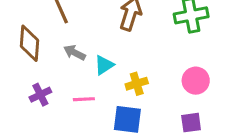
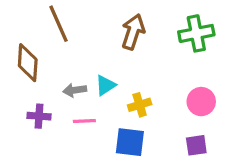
gray arrow: (75, 53) -> (75, 90), moved, turned -35
purple cross: (40, 95) -> (39, 116), turned 30

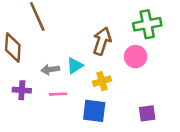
brown arrow: (133, 32) -> (102, 41), moved
pink circle: (201, 102) -> (136, 57), moved

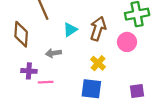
cyan triangle: (75, 66) -> (70, 30), moved
yellow cross: (102, 81) -> (98, 63), turned -32
pink line: (58, 94) -> (46, 82), moved

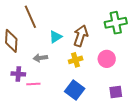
pink circle: (127, 42) -> (107, 59), moved
yellow cross: (98, 63) -> (76, 60), moved, turned 32
blue square: (91, 89) -> (75, 90), turned 30

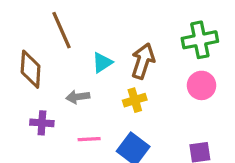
pink circle: (107, 59) -> (202, 85), moved
pink line: (33, 84) -> (89, 139), moved

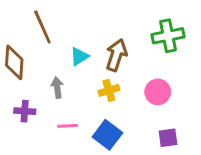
pink circle: (202, 85) -> (158, 92), moved
gray arrow: (78, 97) -> (57, 87), turned 90

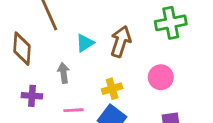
yellow cross: (109, 90) -> (112, 89), moved

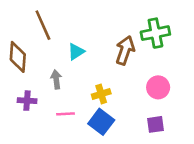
brown arrow: (121, 41) -> (125, 50), moved
pink circle: (161, 77) -> (158, 87), moved

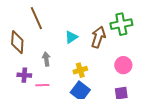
cyan triangle: (76, 52) -> (71, 37), moved
pink line: (65, 114) -> (42, 85), moved

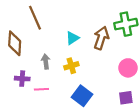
yellow cross: (80, 70) -> (71, 66), moved

